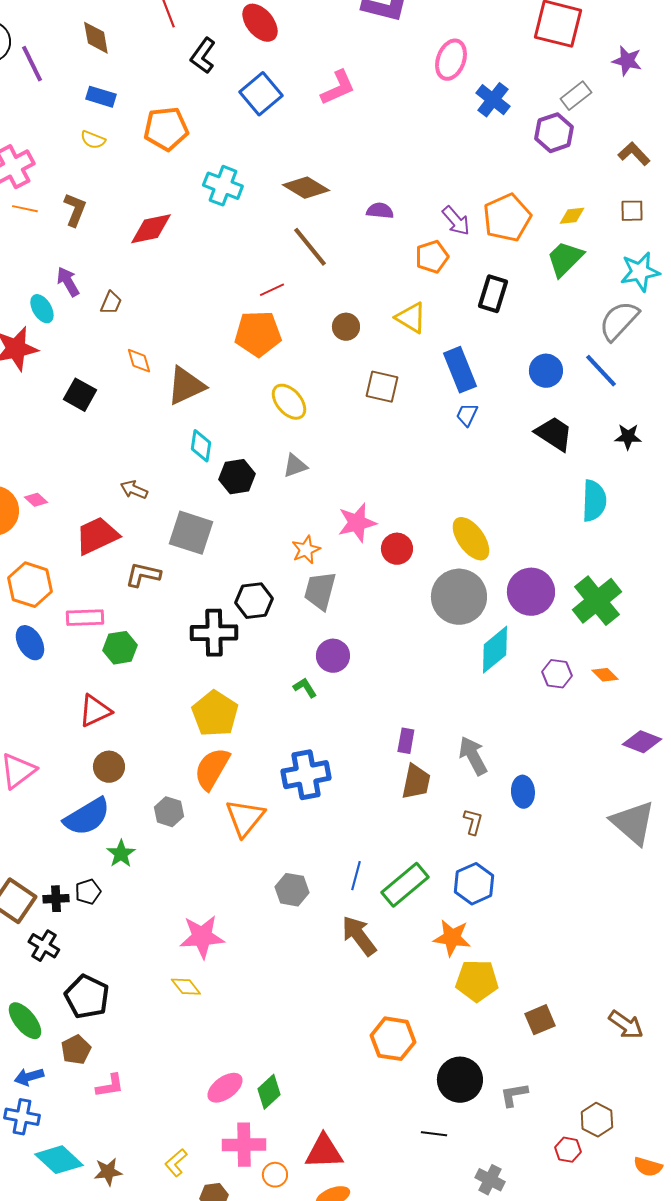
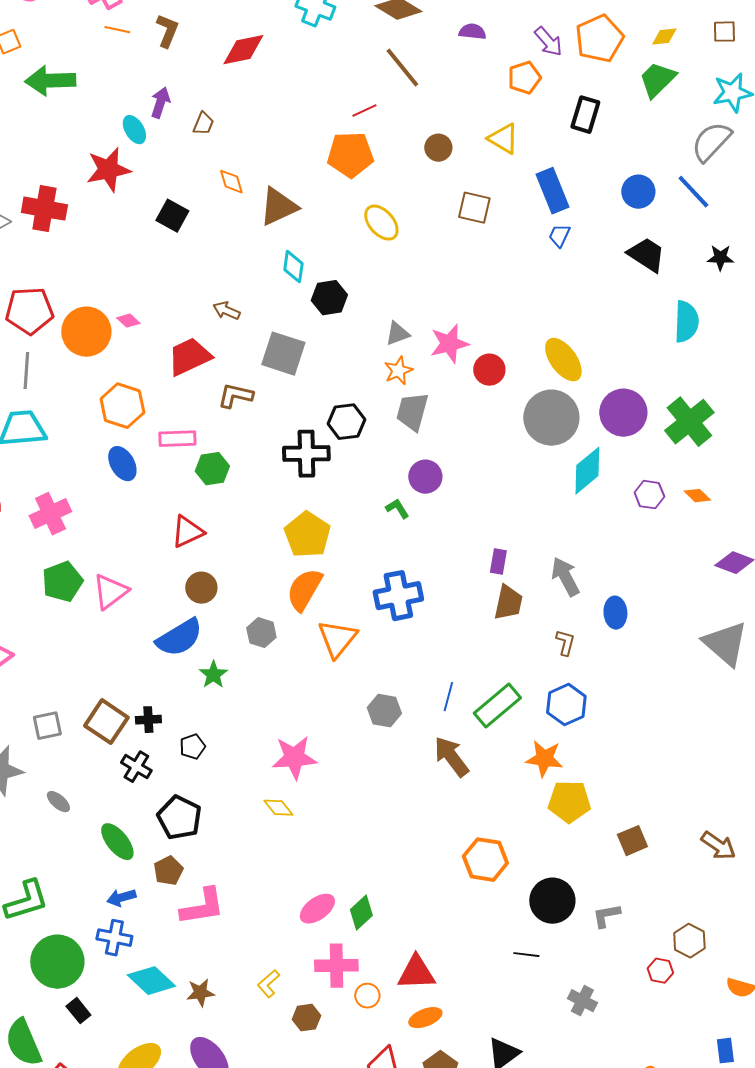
purple arrow: (68, 282) -> (160, 103), turned 48
gray triangle: (295, 466) -> (397, 334), moved
black pentagon: (88, 892) -> (192, 747), moved
pink L-shape: (110, 1086) -> (202, 907), size x1.6

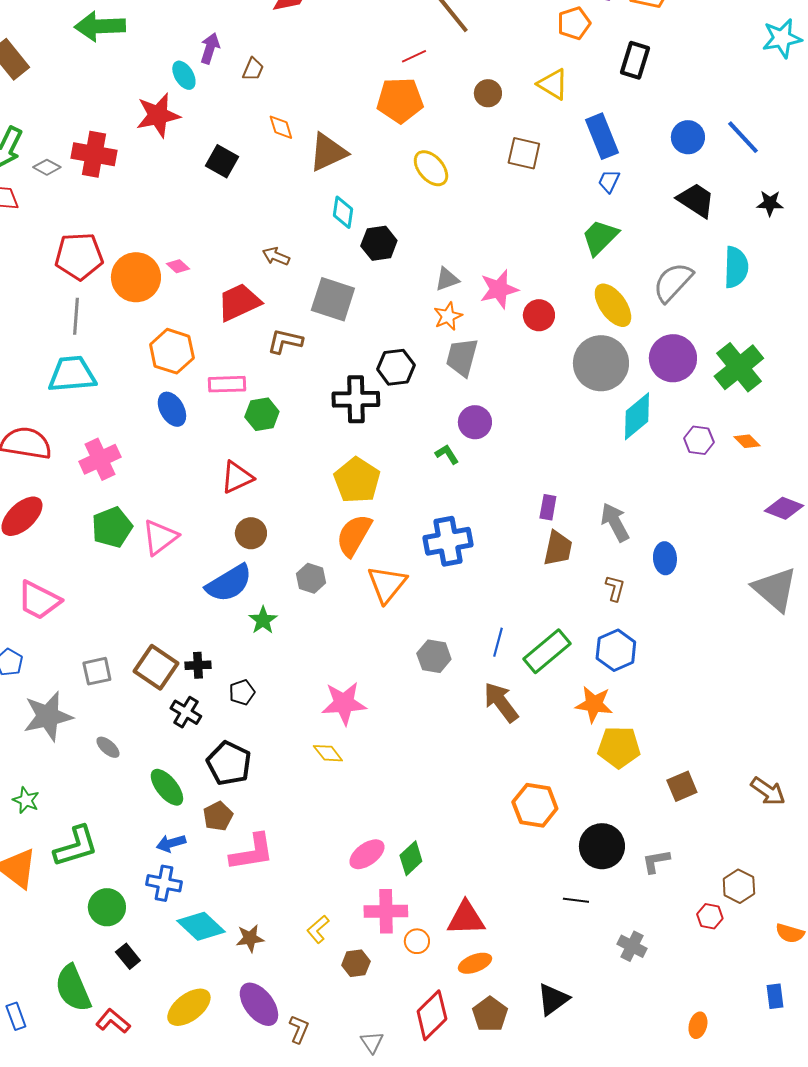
green trapezoid: (657, 80) -> (600, 237), moved
gray semicircle: (711, 142) -> (673, 282), moved
green circle: (57, 962) -> (107, 907), size x0.7

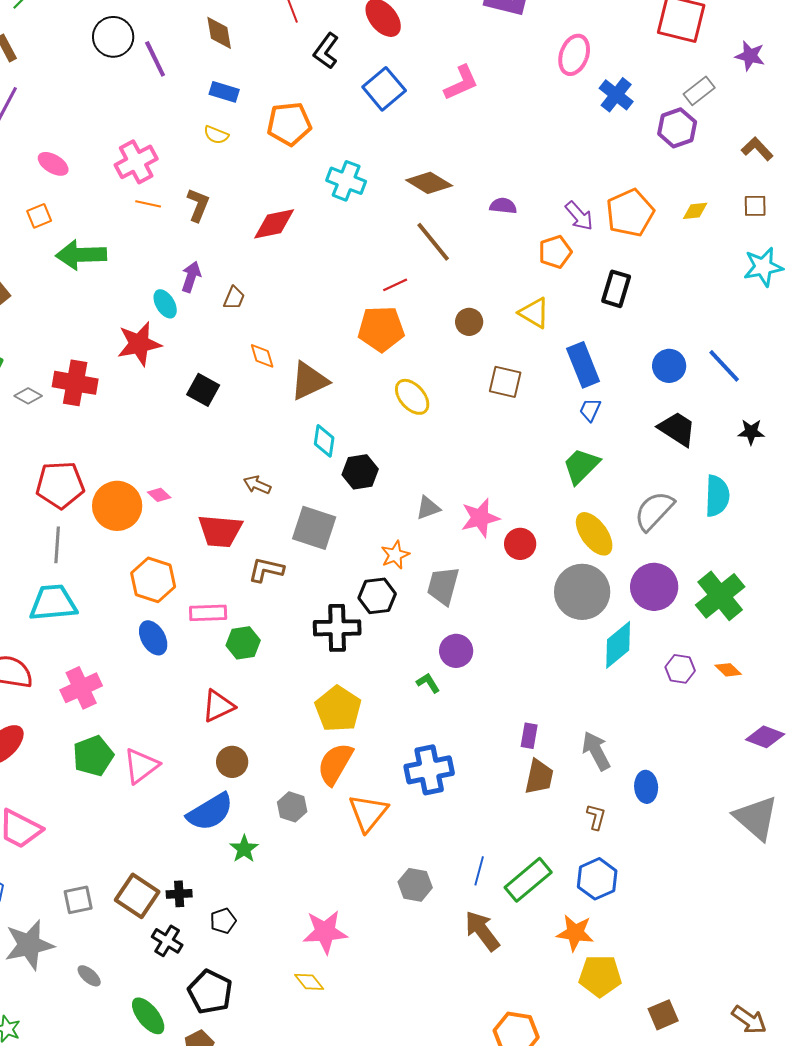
red trapezoid: (239, 302) -> (220, 531), turned -150
orange star: (448, 316) -> (395, 555), moved

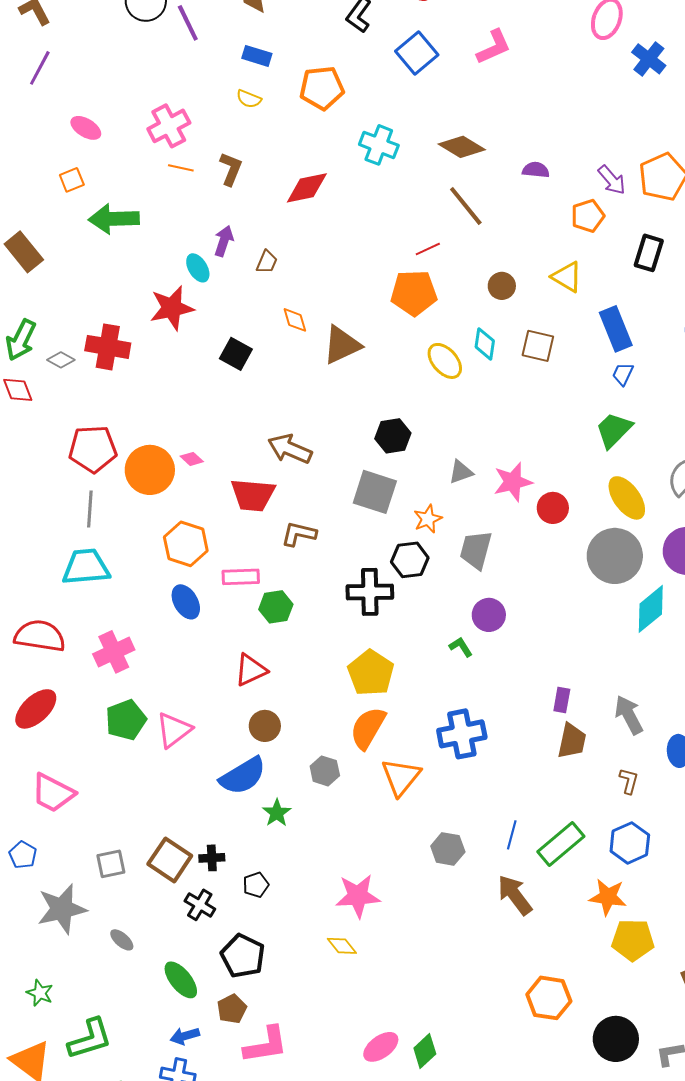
cyan diamond: (324, 441) -> (485, 344), moved
brown arrow: (257, 485) -> (290, 449), size x1.6
gray square: (314, 528) -> (375, 492), moved

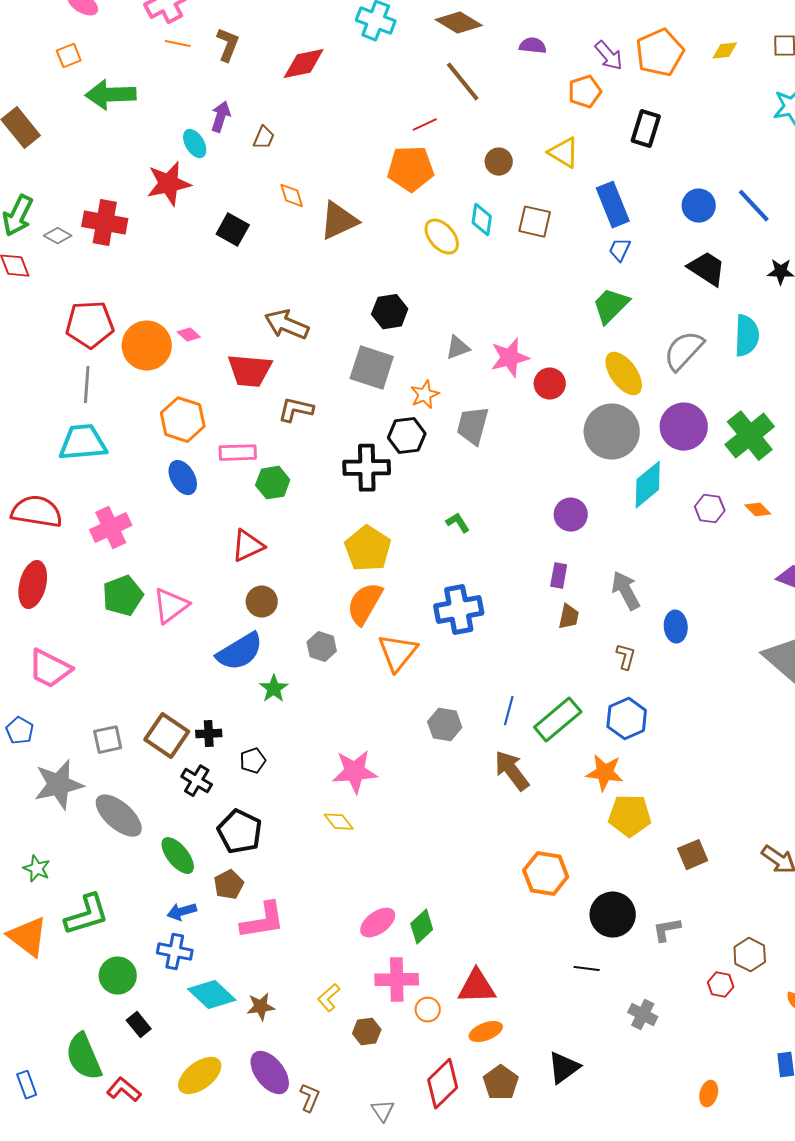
purple circle: (489, 615) -> (571, 515), moved
red ellipse: (36, 709) -> (33, 585), turned -33
brown trapezoid: (572, 741) -> (569, 617), size x0.7
gray ellipse: (122, 940) -> (119, 816), size x2.0

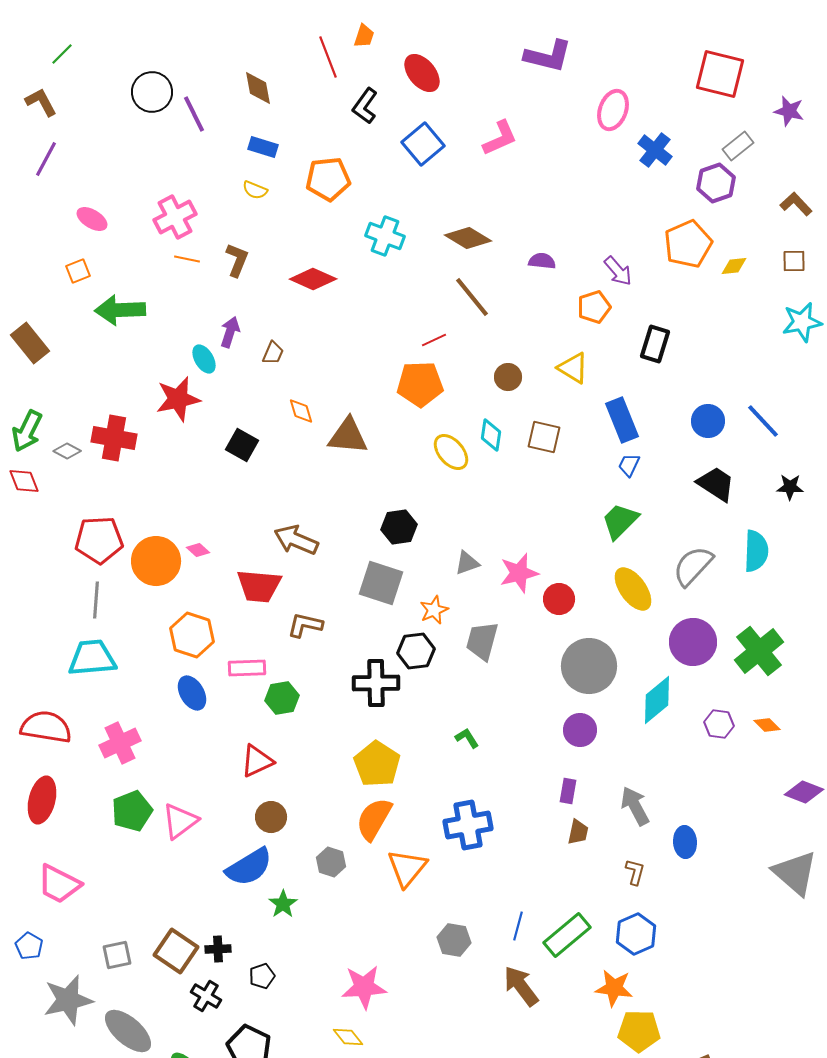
orange pentagon: (660, 53) -> (688, 244), moved
red diamond: (304, 64) -> (313, 279), turned 36
brown triangle: (339, 221) -> (348, 436), turned 30
gray circle: (612, 432) -> (589, 666), moved

